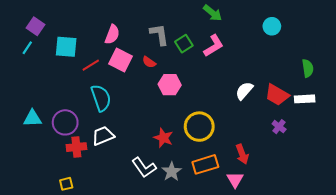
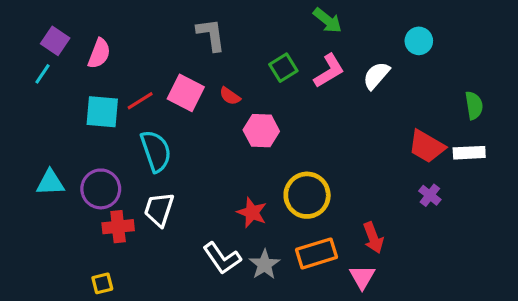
pink semicircle: (112, 34) -> (99, 53), moved
gray L-shape: (159, 34) -> (211, 35), moved
cyan square: (66, 47) -> (102, 112), moved
white semicircle: (244, 91) -> (376, 76), moved
white trapezoid: (103, 136) -> (159, 209), turned -50

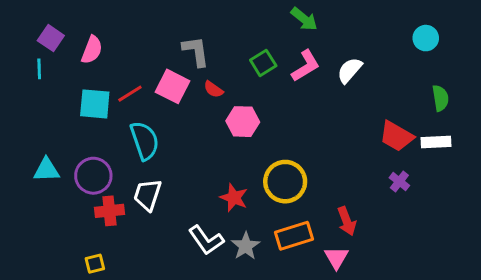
gray L-shape: (211, 35) -> (196, 51), moved
cyan circle: (419, 41) -> (426, 38), moved
cyan line: (42, 74) -> (39, 69), turned -36

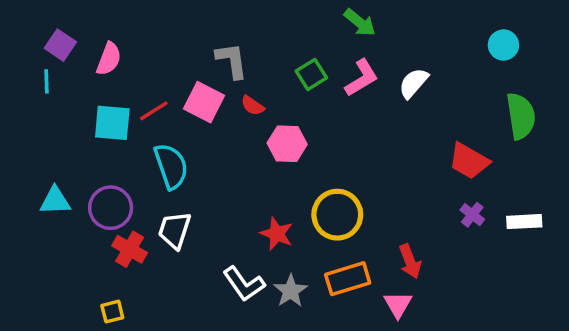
green semicircle: (440, 98) -> (521, 116), size x1.5
white rectangle: (436, 142) -> (524, 222), moved
red cross: (109, 211) -> (130, 249), turned 36

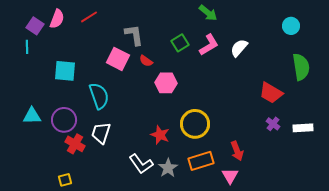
pink semicircle: (109, 59) -> (57, 19), moved
red line: (154, 111) -> (89, 17), moved

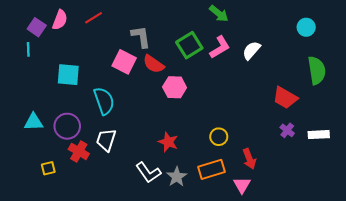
green square: (180, 43) -> (189, 45), size x1.4
red semicircle: (146, 61) -> (154, 64), size x1.5
yellow circle: (195, 124) -> (219, 137), moved, size x0.6
yellow square: (65, 180) -> (48, 168), moved

